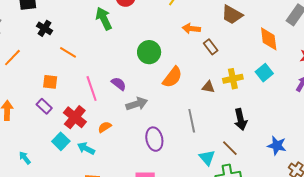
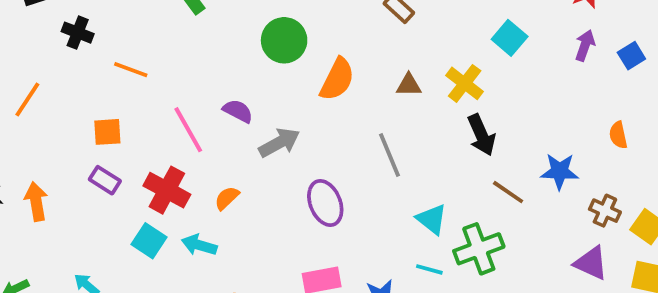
yellow cross: (233, 79) -> (465, 83), moved, turned -30
brown line: (230, 148) -> (508, 192), moved

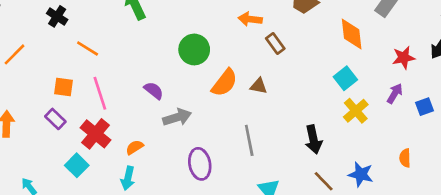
yellow cross: (465, 83) -> (356, 111), moved
brown triangle: (409, 85) -> (259, 86), moved
pink line: (188, 130) -> (100, 93), moved
cyan arrow: (199, 245) -> (128, 178), moved, turned -105

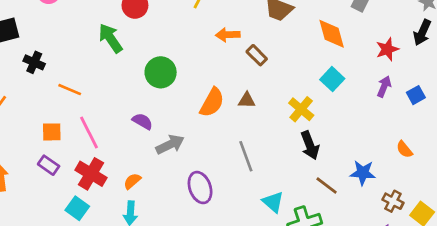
green circle: (194, 49) -> (161, 72), moved
yellow cross: (356, 111) -> (301, 109), moved
orange semicircle: (405, 158) -> (404, 149), turned -30

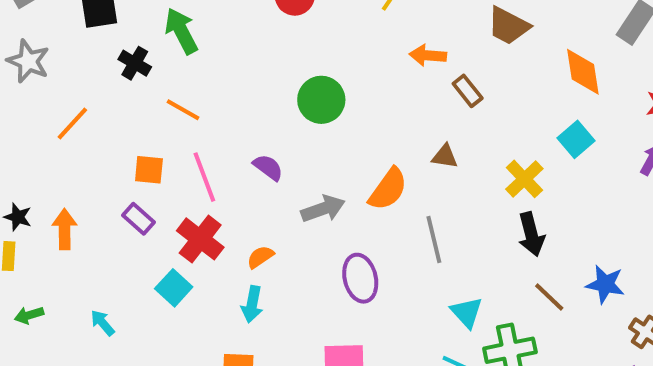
green arrow: (110, 38) -> (181, 31), moved
orange semicircle: (212, 102) -> (388, 189), moved
purple semicircle: (142, 121) -> (268, 167), moved

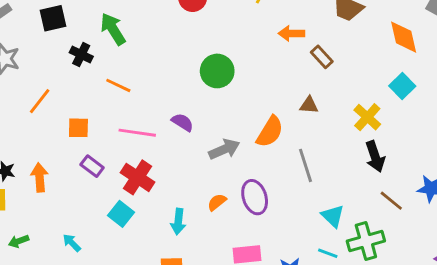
orange square: (149, 170) -> (78, 128), moved
pink line: (204, 177) -> (137, 133), turned -57
orange semicircle: (260, 257) -> (217, 202), moved

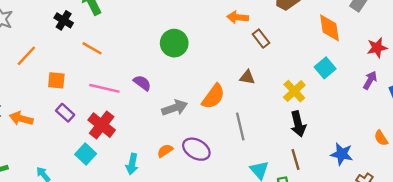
orange arrow: (40, 177) -> (21, 119), turned -75
purple ellipse: (255, 197) -> (196, 149), turned -48
brown line: (391, 201) -> (295, 159), moved, turned 30

